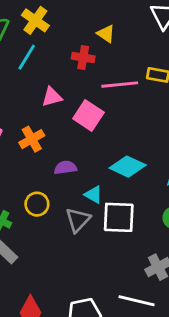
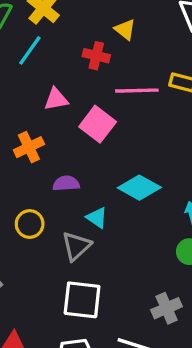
white square: (119, 217) -> (82, 300), moved

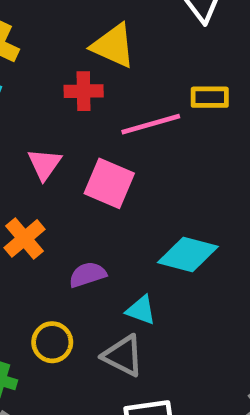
yellow triangle: (125, 30) -> (113, 46), size x1.5
pink triangle: (56, 99) -> (44, 164), turned -30
gray triangle: (76, 246) -> (123, 356), turned -36

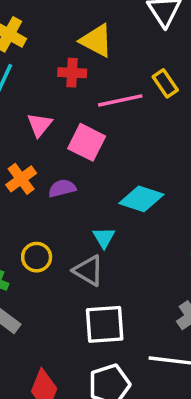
yellow rectangle: (210, 97) -> (165, 83), turned 52
purple semicircle: (88, 275) -> (62, 188), moved
cyan triangle: (141, 310) -> (104, 238), turned 35

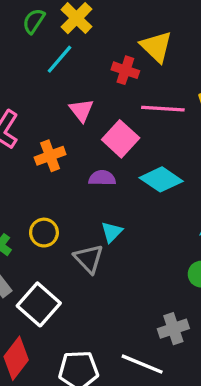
pink triangle: (40, 125) -> (81, 110), turned -32
purple semicircle: (62, 188) -> (102, 178), moved
cyan diamond: (141, 199) -> (161, 179), moved
white square: (105, 324) -> (39, 304), moved, turned 30

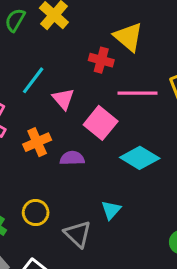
cyan line: (59, 59) -> (33, 80), moved
purple semicircle: (102, 178) -> (72, 158), moved
cyan triangle: (112, 232) -> (111, 210), moved

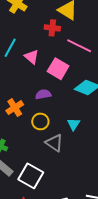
pink line: (138, 93) -> (79, 46), turned 35
orange cross: (37, 142) -> (15, 108), moved
yellow circle: (36, 213) -> (40, 121), moved

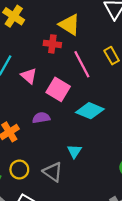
pink line: (79, 46) -> (82, 64), turned 35
yellow circle: (40, 121) -> (19, 170), moved

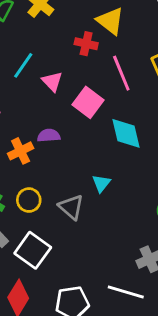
cyan diamond: (90, 111) -> (126, 133), turned 48
purple semicircle: (41, 118) -> (49, 136), moved

